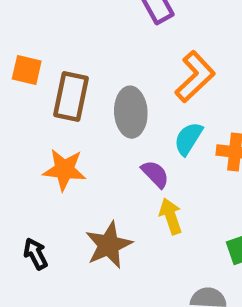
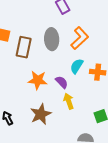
gray ellipse: (131, 112) -> (52, 39), moved
orange star: (64, 170) -> (38, 80), moved

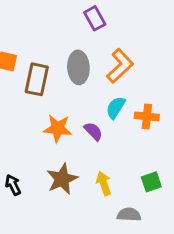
yellow arrow: (69, 101) -> (104, 183), moved

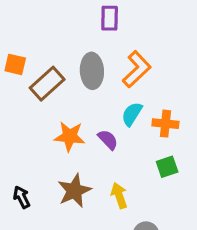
purple rectangle: (95, 18) -> (110, 18), turned 30
brown rectangle: (37, 79) -> (47, 84), turned 36
green square: (151, 182) -> (167, 167), moved

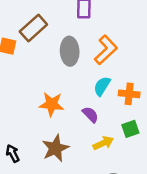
brown rectangle: (47, 84) -> (33, 28), moved
purple semicircle: (108, 140) -> (90, 115), moved
yellow arrow: (119, 196) -> (103, 143), moved, turned 84

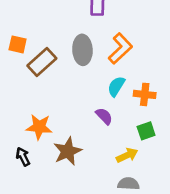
brown rectangle: (33, 28) -> (42, 62), moved
orange star: (52, 104) -> (39, 127), moved
yellow arrow: (103, 143) -> (127, 155), moved

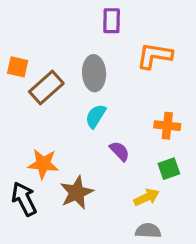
orange L-shape: (120, 48) -> (155, 56), moved, turned -128
cyan semicircle: (116, 86) -> (96, 116), moved
black arrow: (23, 157) -> (24, 199), size x1.5

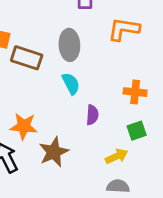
brown rectangle: (46, 88) -> (27, 58), turned 60
cyan semicircle: (96, 116) -> (71, 83), turned 120
purple semicircle: (120, 151) -> (92, 115), turned 48

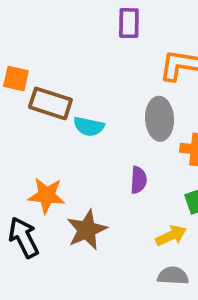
gray ellipse: (69, 45) -> (160, 119), moved
cyan semicircle: (71, 83) -> (89, 126), moved, turned 130

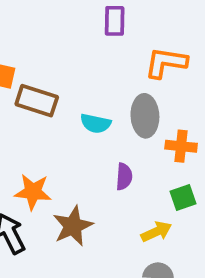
cyan semicircle: (89, 126) -> (96, 123), moved

